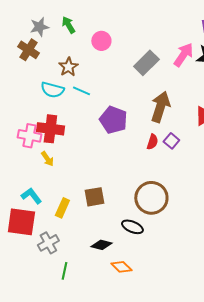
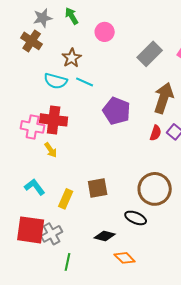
red square: (21, 222) -> (31, 230), moved

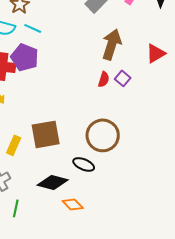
purple pentagon: (117, 111) -> (25, 57), moved
brown square: (98, 188) -> (46, 134), size x1.4
black diamond: (105, 236) -> (53, 182), size x1.4

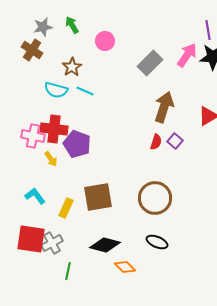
purple pentagon: (25, 57) -> (77, 144), moved
black ellipse: (84, 164) -> (157, 242), moved

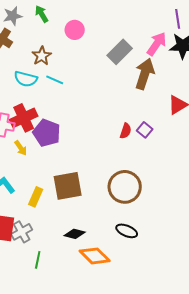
brown arrow: (164, 107) -> (145, 74), moved
red cross: (54, 129) -> (24, 118), turned -32
black diamond: (105, 245) -> (75, 234), size x0.7
orange diamond: (125, 267) -> (95, 256), size x1.4

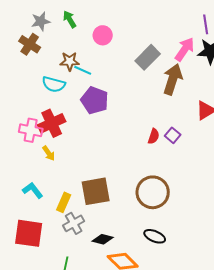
brown star: (42, 56) -> (70, 61), turned 30
cyan line: (55, 80) -> (83, 70), moved
purple pentagon: (47, 133) -> (95, 100), moved
gray cross: (22, 232) -> (74, 223), moved

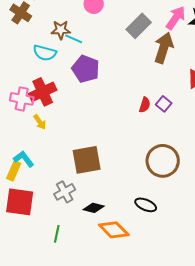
brown circle: (153, 192) -> (163, 161), moved
yellow rectangle: (64, 202) -> (14, 171), moved

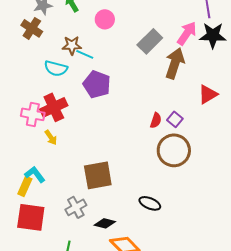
brown circle: (163, 161) -> (174, 150), moved
black ellipse: (146, 205) -> (150, 203), moved

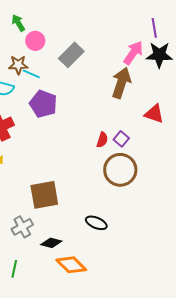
pink circle: (105, 19) -> (35, 41), moved
gray rectangle: (150, 41) -> (71, 55), moved
red triangle: (208, 94) -> (154, 114), turned 50

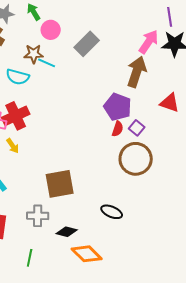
purple pentagon: (43, 104) -> (118, 107), moved
gray cross: (22, 227) -> (38, 216), turned 30

